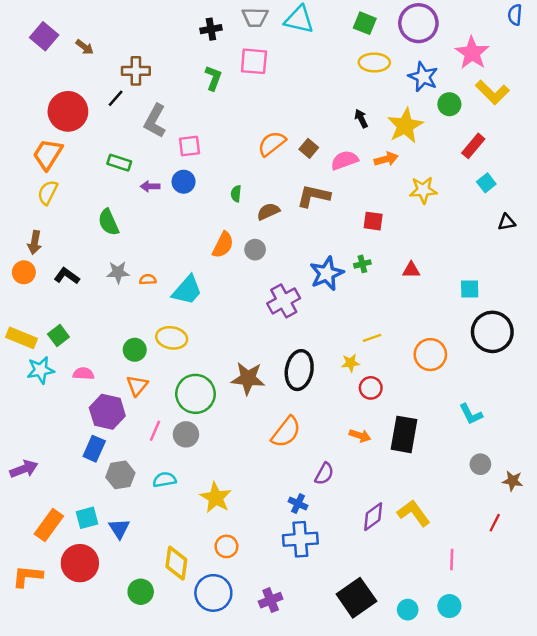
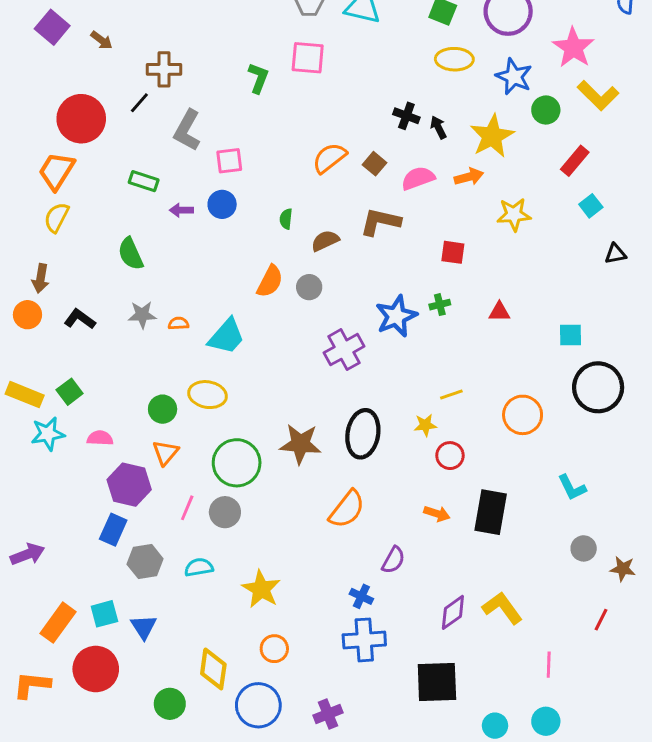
black cross: (211, 29) -> (406, 116), moved, turned 30
black square: (356, 598) -> (437, 682), moved, turned 33

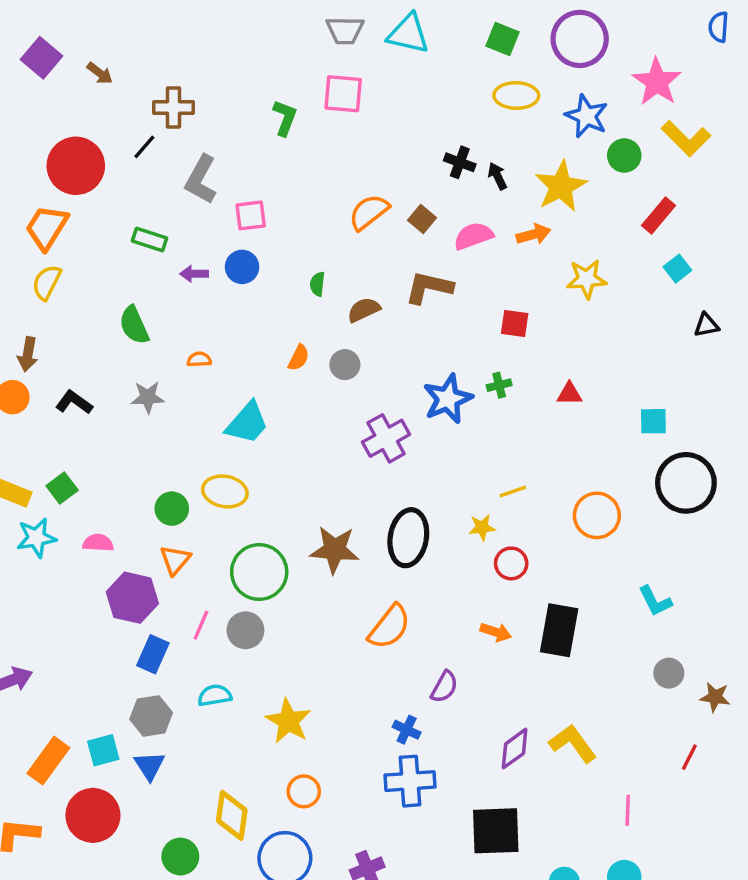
orange semicircle: (270, 281) -> (299, 358), size x0.7
orange semicircle: (178, 323) -> (199, 359), moved
blue rectangle: (113, 530) -> (153, 654), moved
gray hexagon: (145, 562) -> (151, 716), moved

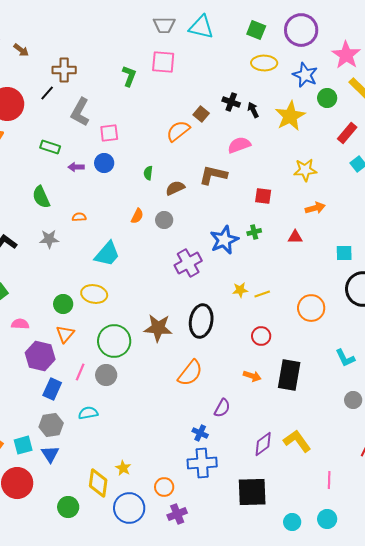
brown square: (422, 219) -> (201, 114), moved
orange arrow: (533, 234) -> (315, 208), moved
yellow star: (482, 527) -> (240, 290), moved
yellow star: (288, 721) -> (123, 468), moved, size x0.6
orange circle: (304, 791) -> (164, 487), moved

